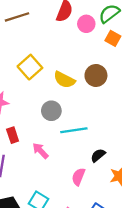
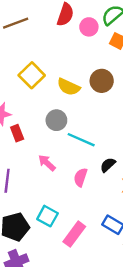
cyan line: (74, 130) -> (81, 140), turned 35
red rectangle: (13, 135) -> (17, 133), moved
pink semicircle: (78, 177) -> (81, 177), moved

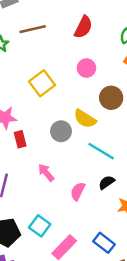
pink circle: (89, 27) -> (86, 68), moved
yellow semicircle: (69, 87) -> (85, 119), moved
cyan line: (81, 140) -> (101, 151), moved

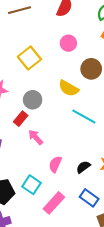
gray circle: (61, 131) -> (33, 100), moved
red rectangle: (20, 139) -> (21, 119), moved, turned 56
black semicircle: (107, 182) -> (83, 167), moved
pink semicircle: (78, 191) -> (55, 164), moved

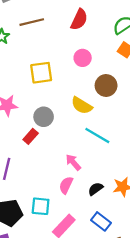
yellow square: (29, 58) -> (41, 73), turned 30
pink arrow: (36, 137) -> (73, 162), moved
cyan square: (32, 185) -> (41, 206), turned -30

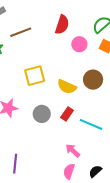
pink circle: (83, 58) -> (79, 44), moved
yellow semicircle: (82, 105) -> (67, 87), moved
red rectangle: (31, 136) -> (67, 114), moved

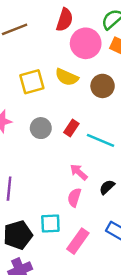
pink circle: (79, 44) -> (86, 43), size x1.6
yellow semicircle: (67, 87) -> (67, 77), moved
black semicircle: (95, 171) -> (107, 187), moved

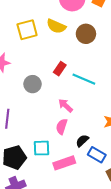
gray circle: (41, 128) -> (33, 84), moved
black semicircle: (107, 187) -> (82, 141), moved
pink rectangle: (78, 241) -> (64, 163), turned 35

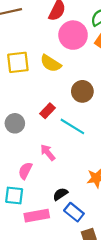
brown circle: (86, 34) -> (82, 91), moved
pink semicircle: (62, 127) -> (25, 171), moved

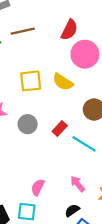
gray circle: (15, 123) -> (28, 124), moved
pink arrow: (48, 152) -> (78, 184), moved

